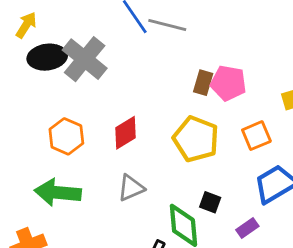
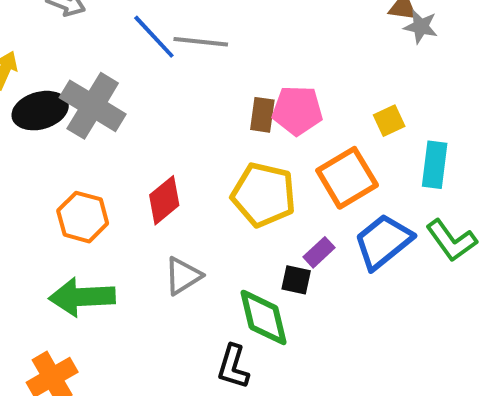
orange square: (256, 136) -> (347, 178), size x1.4
purple rectangle: (247, 228) -> (319, 252), moved

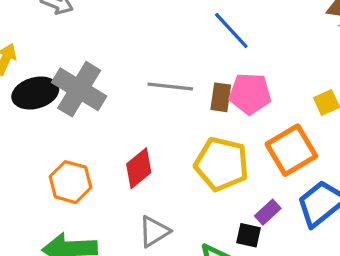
blue line: (154, 37) -> (231, 30), moved
gray line: (201, 42) -> (170, 86), moved

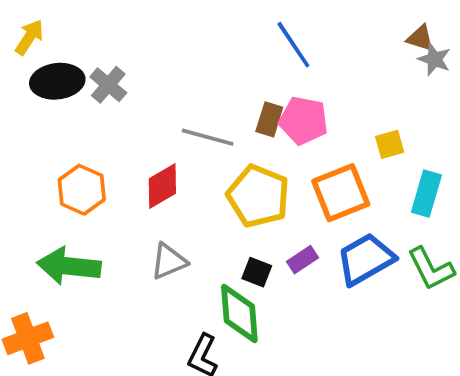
gray line: (170, 86) -> (208, 137), moved
gray cross: (79, 89) -> (108, 85), size x0.6
black square: (248, 235) -> (257, 272), moved

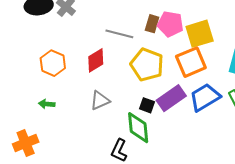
yellow square: (390, 144) -> (200, 34), moved, size x1.8
purple rectangle: (302, 260) -> (171, 98), size x1.8
green arrow: (69, 266) -> (47, 104), size x0.5

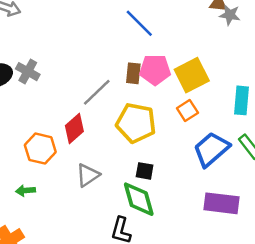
gray line: (119, 34) -> (97, 92), turned -48
orange square: (191, 62) -> (187, 110), size x0.6
orange hexagon: (53, 63) -> (40, 149), moved
purple rectangle: (171, 98) -> (221, 203), moved, turned 52

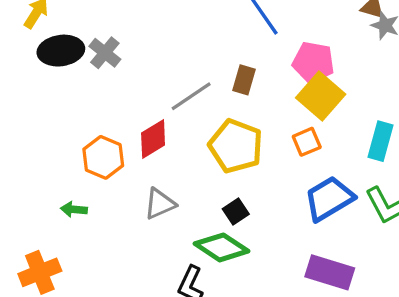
pink pentagon: (155, 70) -> (313, 62), moved
yellow square: (192, 75) -> (321, 96), turned -32
black square: (145, 171) -> (236, 212), turned 36
green diamond: (139, 199) -> (221, 247), turned -51

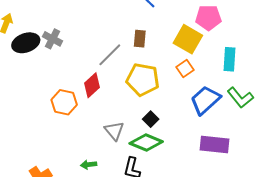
pink pentagon: (313, 62) -> (208, 18), moved
gray triangle: (160, 204) -> (114, 131), moved, turned -35
green arrow: (74, 209) -> (89, 165), moved

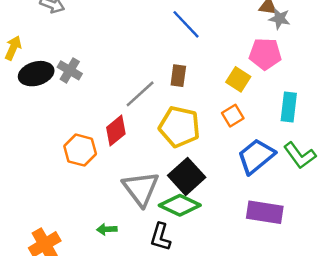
yellow square: (188, 39) -> (238, 79), size x0.7
black square: (151, 119) -> (187, 176), size x1.8
gray triangle: (114, 131) -> (141, 189), size x1.5

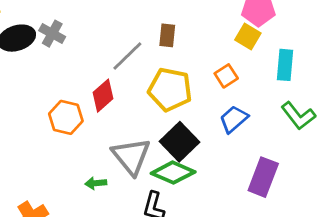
yellow square: (238, 79) -> (248, 36), moved
blue trapezoid: (256, 156) -> (234, 119), moved, size x0.7
purple rectangle: (265, 212) -> (263, 177), turned -76
green arrow: (107, 229) -> (96, 183), moved

